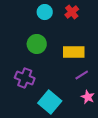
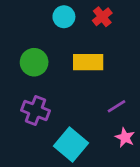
green circle: (37, 44) -> (34, 62), moved
yellow rectangle: (74, 52) -> (88, 62), moved

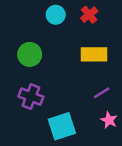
yellow rectangle: (88, 62) -> (94, 54), moved
cyan square: (71, 145) -> (62, 126), turned 32

